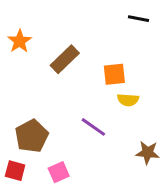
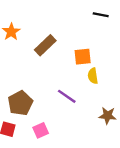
yellow semicircle: (128, 100) -> (93, 76), turned 77

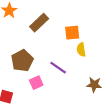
brown pentagon: (20, 103) -> (22, 61), moved
pink square: (41, 130) -> (36, 83), moved

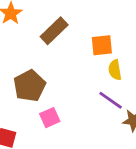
purple line: (58, 68) -> (111, 100), moved

